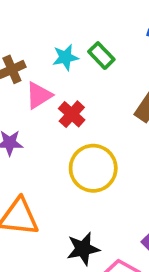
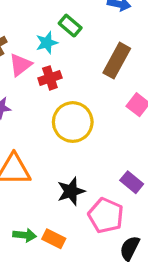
cyan star: (65, 57) -> (47, 43), moved
red cross: (72, 114) -> (50, 78), turned 35

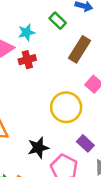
green rectangle: (70, 26) -> (58, 21), moved
yellow circle: (73, 122) -> (66, 107), moved

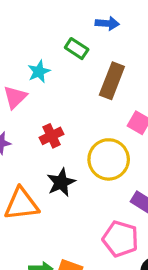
red cross: (27, 60) -> (51, 136), moved
black star: (38, 148) -> (61, 182), moved

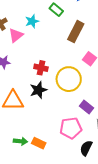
red cross: (51, 136) -> (41, 68), moved, turned 32
pink pentagon: (120, 239) -> (71, 128), turned -30

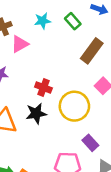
cyan star: (32, 21) -> (42, 21), moved

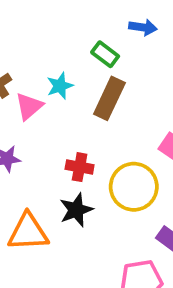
cyan star: (42, 21) -> (60, 86), moved
brown rectangle: (92, 51) -> (109, 98), moved

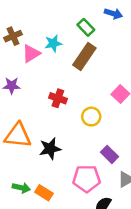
yellow circle: (134, 187) -> (91, 117), size x0.6
black star: (76, 210) -> (50, 149), moved

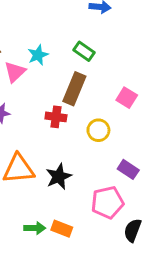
green rectangle: (86, 27) -> (84, 51), moved
brown rectangle: (84, 56) -> (74, 89), moved

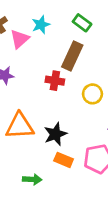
orange rectangle: (62, 229) -> (64, 160), moved

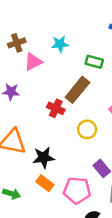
green rectangle: (82, 23) -> (94, 62), turned -36
cyan star: (41, 25) -> (60, 44), moved

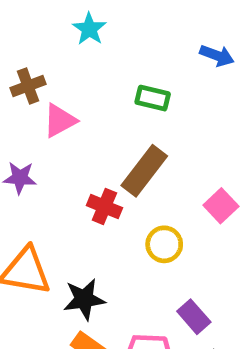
cyan star: (60, 44) -> (89, 29), moved, turned -30
green rectangle: (94, 62) -> (153, 98), moved

